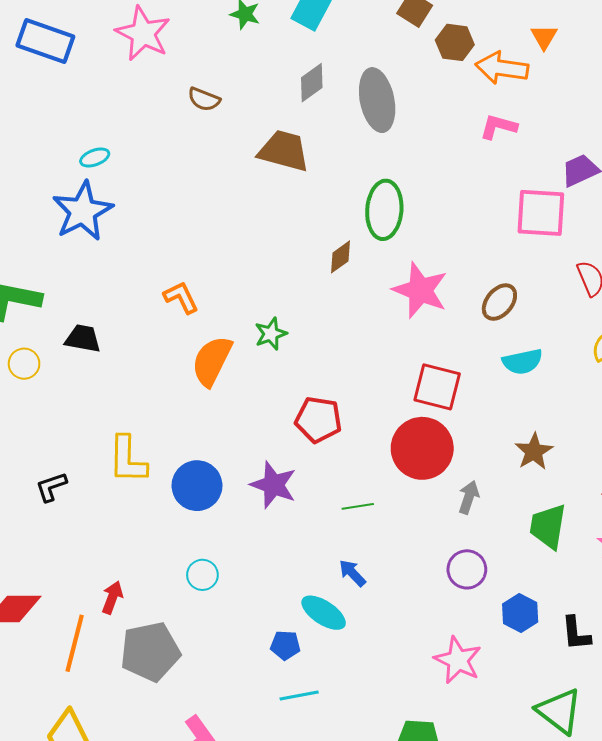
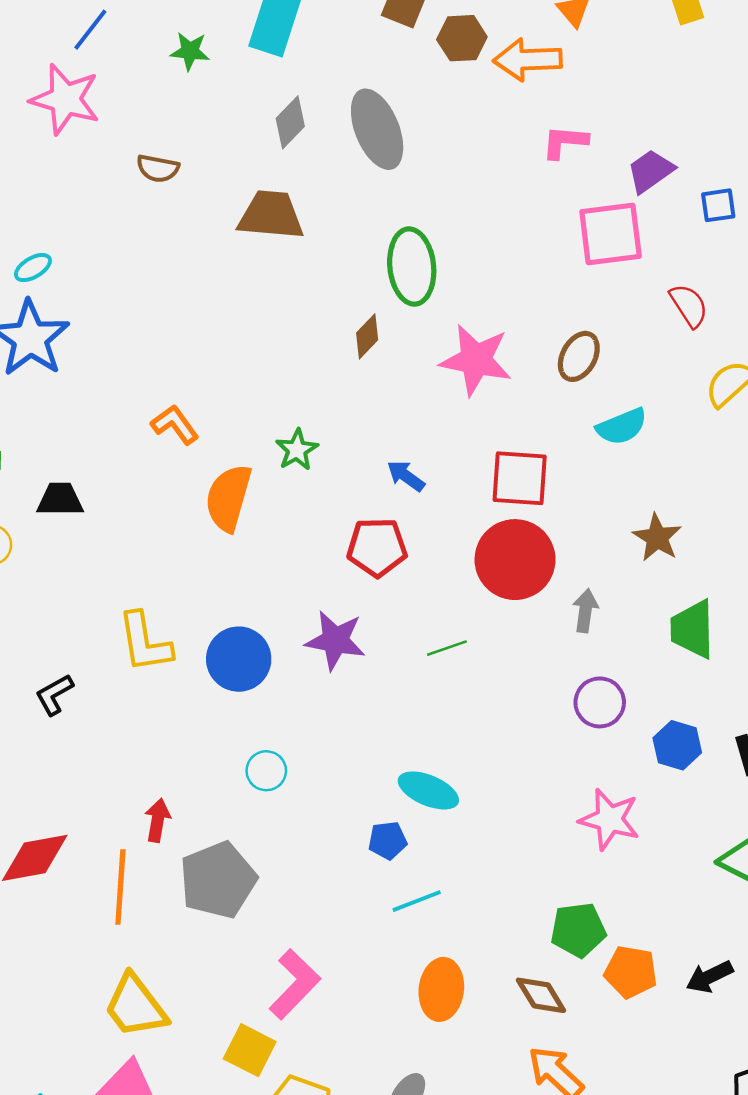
pink L-shape: (498, 127) -> (565, 142), moved
blue arrow: (352, 573) -> (406, 476), moved

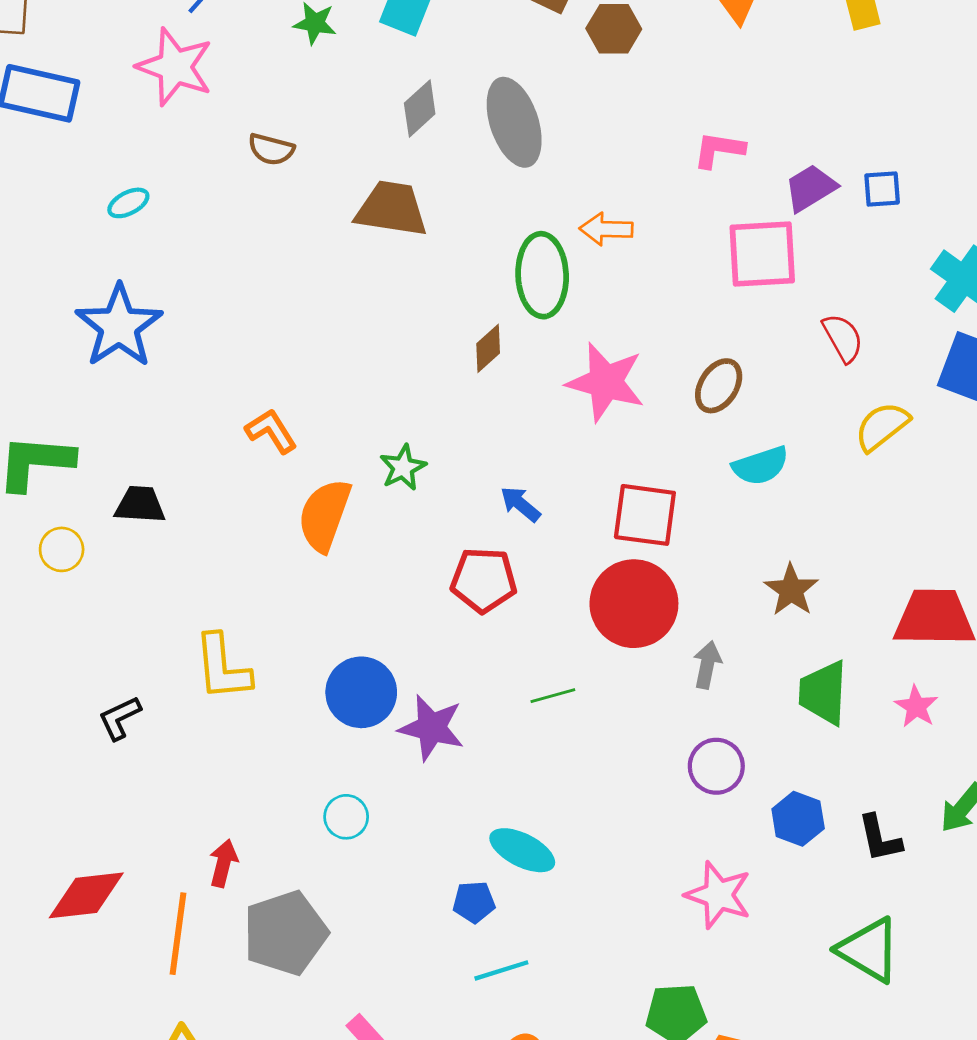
orange arrow: (528, 60) -> (606, 229), moved, size x0.7
blue square: (718, 205) -> (882, 189), moved
cyan ellipse: (33, 268) -> (128, 203), moved
purple star: (335, 640) -> (431, 728), moved
blue circle: (239, 659) -> (361, 692), moved

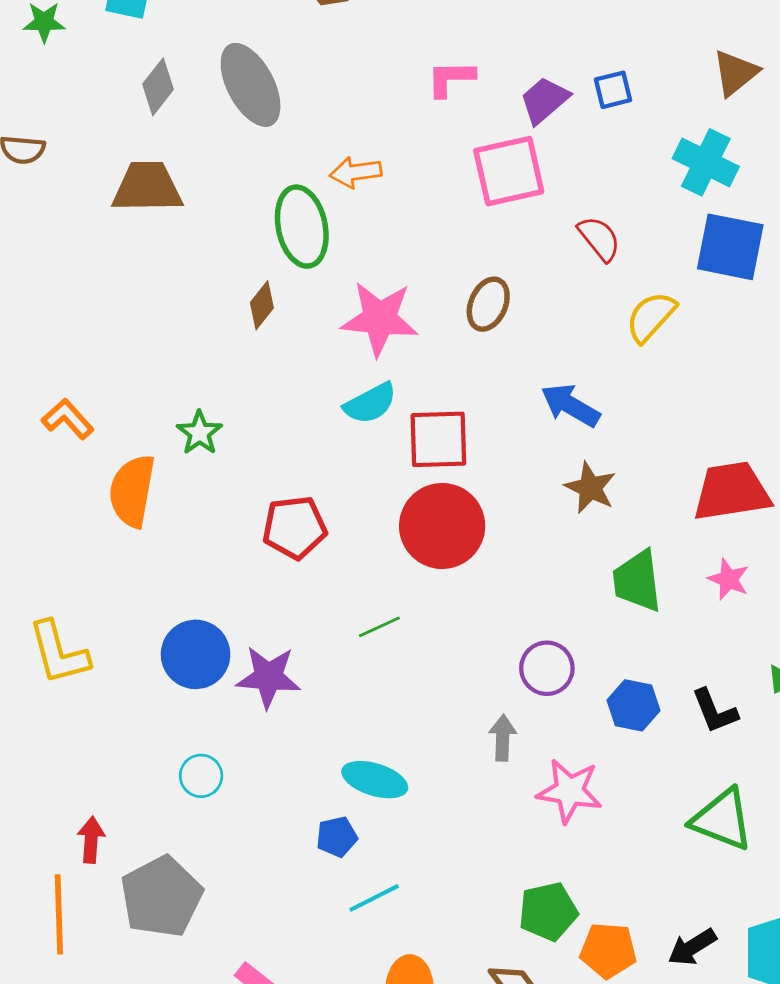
cyan semicircle: (761, 466) -> (370, 403), moved
blue arrow: (520, 504) -> (570, 405), moved, size x1.4
gray arrow: (707, 665) -> (503, 738), moved

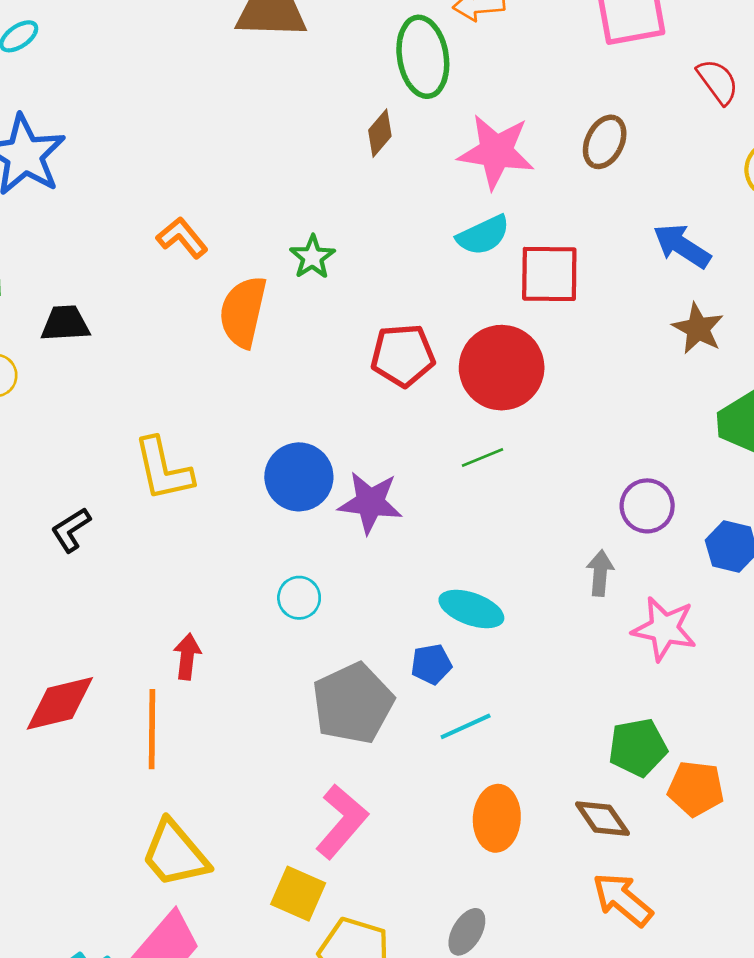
red circle: (442, 526) -> (502, 368), moved
gray pentagon: (161, 897) -> (353, 703), moved

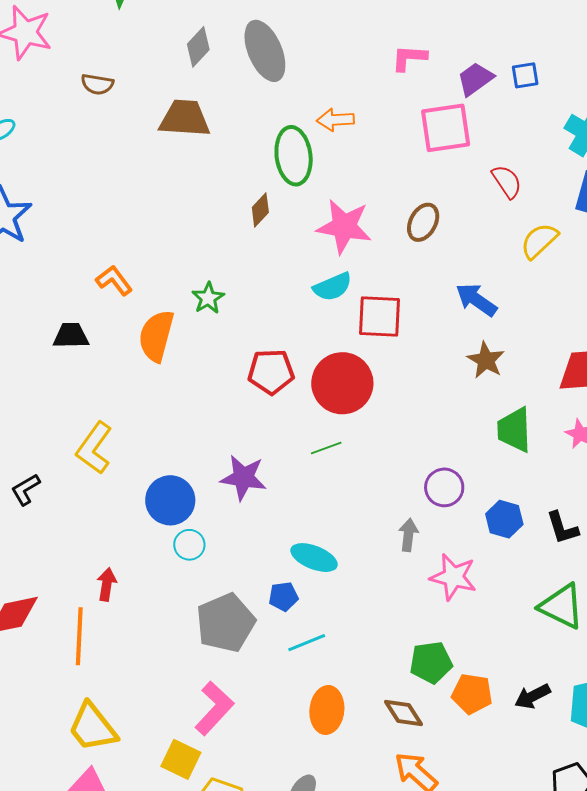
black trapezoid: (65, 323) -> (71, 336), moved
yellow L-shape: (163, 469) -> (94, 448), turned 46
blue circle: (299, 477) -> (170, 500), moved

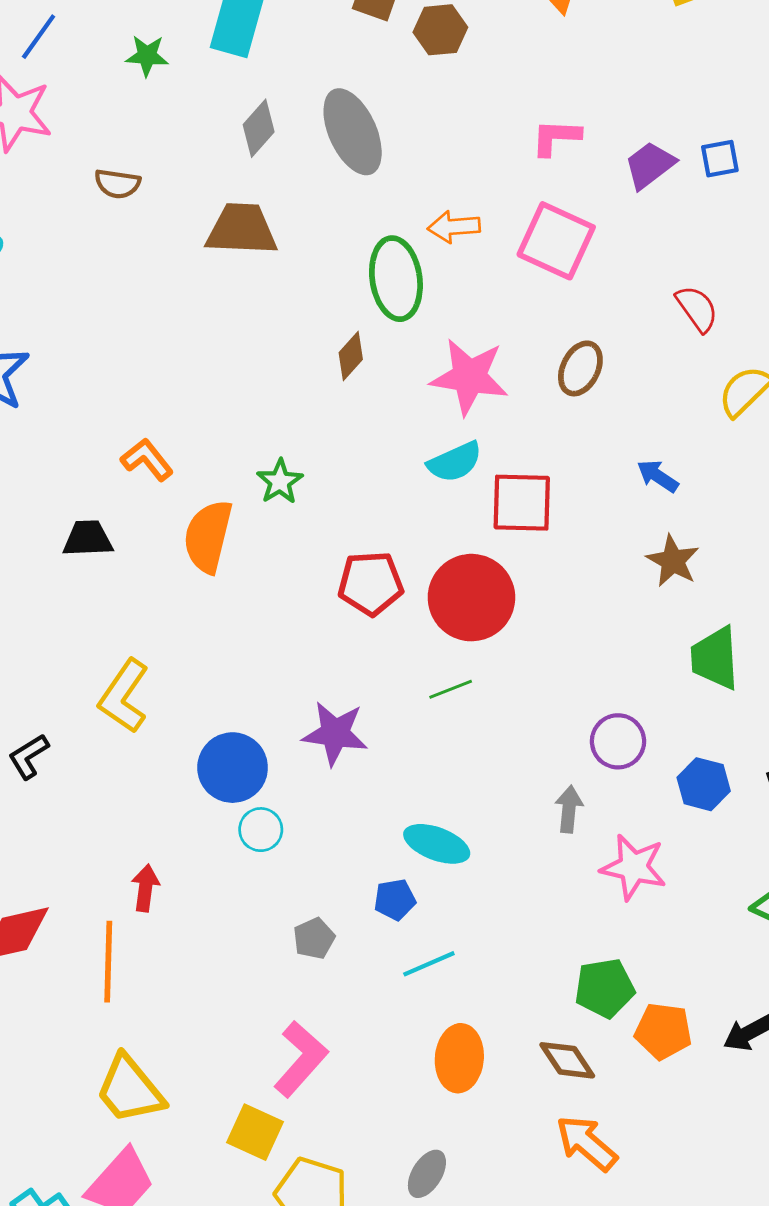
pink square: (446, 128) -> (556, 241), moved, turned 34
blue arrow: (476, 300) -> (658, 476), size x0.7
gray pentagon: (226, 623) -> (314, 938), size x0.5

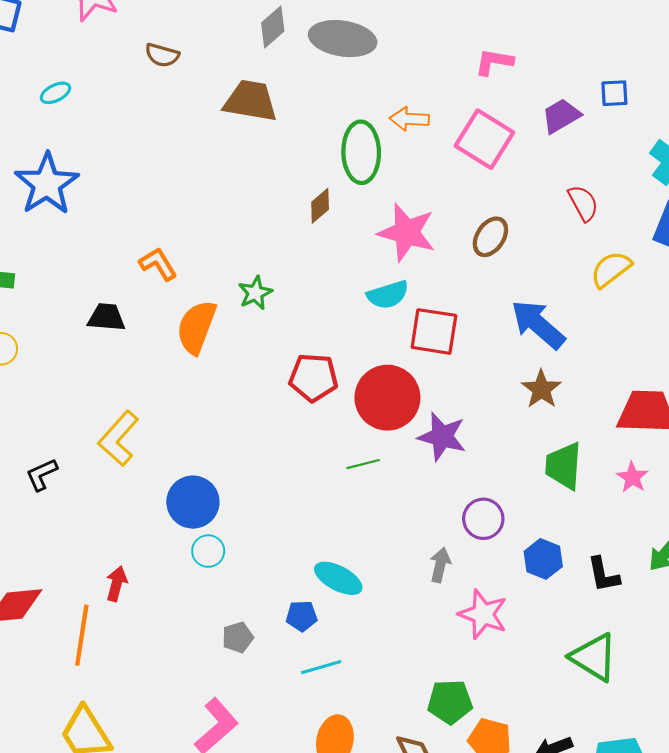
gray ellipse: (353, 132) -> (343, 39), turned -64
purple trapezoid: (650, 165) -> (561, 116), moved
blue arrow: (658, 476) -> (538, 324), size x1.8
purple star: (335, 733) -> (442, 437), moved

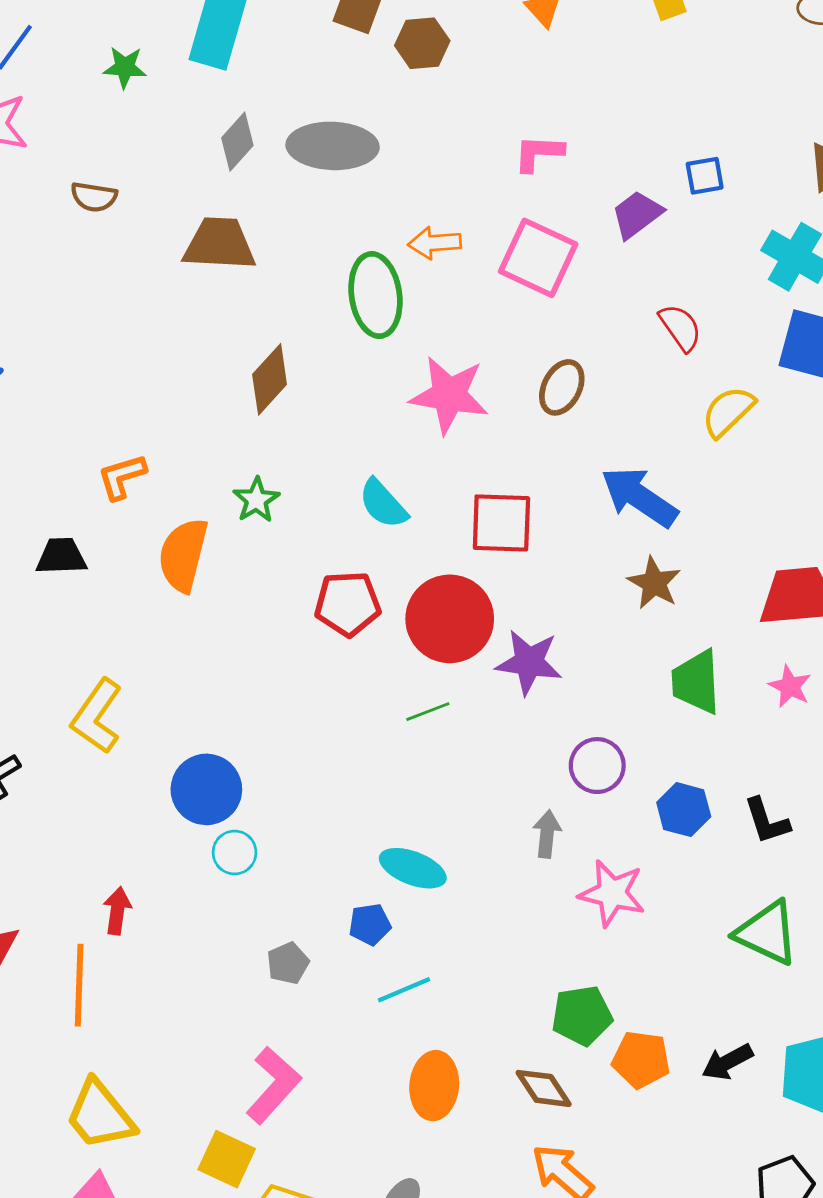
brown diamond: (320, 206) -> (270, 379), moved, size x1.4
orange L-shape: (158, 264) -> (122, 477), turned -69
cyan semicircle: (388, 295) -> (383, 504), moved, turned 72

